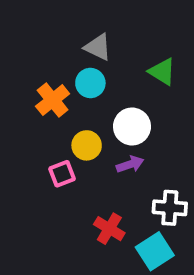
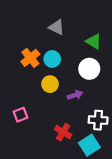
cyan circle: (90, 83) -> (52, 59), moved
white circle: (132, 126) -> (89, 69), moved
pink square: (62, 174) -> (21, 115), moved

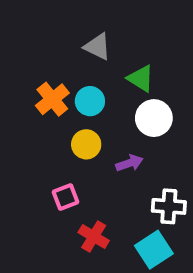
green triangle: (94, 41) -> (141, 79), moved
pink square: (21, 115) -> (65, 197), moved
red cross: (63, 132) -> (94, 236), moved

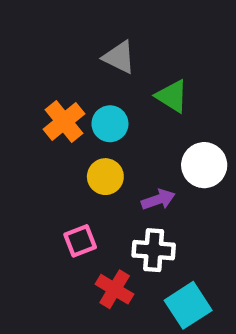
white circle: (154, 118) -> (204, 165), moved
white cross: (169, 206) -> (154, 250), moved

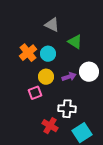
purple arrow: (158, 200) -> (69, 77), moved
pink square: (80, 241) -> (35, 93), moved

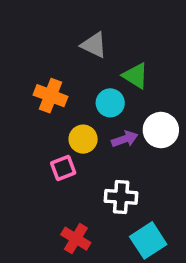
orange cross: (28, 53) -> (50, 96), turned -30
cyan circle: (48, 54) -> (110, 103), moved
red cross: (50, 126) -> (76, 239), moved

